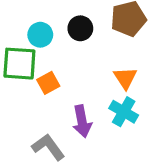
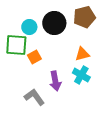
black circle: (80, 28) -> (54, 23), size x1.5
orange triangle: (125, 78) -> (82, 54), turned 49

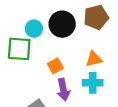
orange square: (34, 57) -> (55, 66), moved
cyan cross: (81, 75) -> (93, 83), turned -30

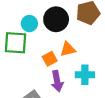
orange triangle: (94, 59) -> (68, 49), moved

